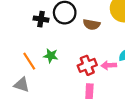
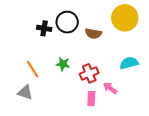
green star: (51, 56) -> (63, 64), moved
pink arrow: (109, 65) -> (110, 88), moved, turned 40

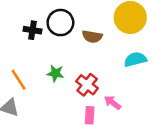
cyan semicircle: (129, 63) -> (135, 59), moved
red cross: (89, 73) -> (87, 85), turned -30

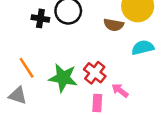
brown semicircle: (92, 37) -> (114, 25), moved
green star: (55, 73) -> (63, 78), moved, size x1.6

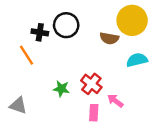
orange line: (27, 68) -> (27, 55), moved
green star: (63, 78) -> (61, 89), size x0.6

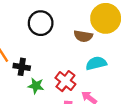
black cross: (40, 32) -> (22, 67), moved
cyan semicircle: (137, 60) -> (96, 63), moved

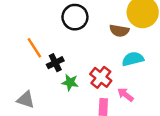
black cross: (22, 67) -> (55, 63), turned -35

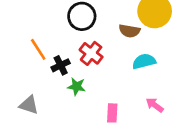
red cross: (101, 77) -> (91, 53), moved
pink arrow: (125, 95) -> (155, 105), moved

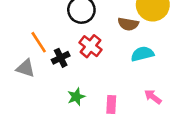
green star: (77, 86) -> (76, 97), moved, turned -30
gray triangle: (29, 105) -> (26, 68), moved

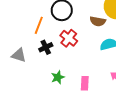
orange line: (39, 42) -> (39, 25), moved, turned 54

